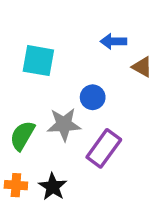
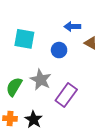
blue circle: (93, 97) -> (59, 50), moved
gray star: (64, 124) -> (41, 80), turned 30

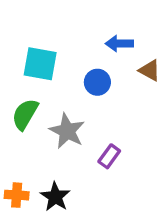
green semicircle: (14, 87) -> (25, 114), moved
purple rectangle: (66, 95) -> (109, 156), size x0.6

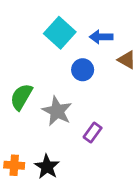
cyan square: (40, 64) -> (60, 33), moved, turned 32

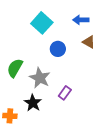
blue arrow: (101, 37) -> (81, 20), moved
black star: (47, 167) -> (33, 103), moved

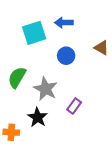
blue arrow: (81, 20) -> (64, 23), moved
cyan square: (42, 23) -> (34, 33), moved, turned 30

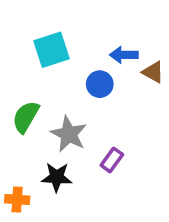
blue arrow: (64, 23) -> (124, 55), moved
black star: (38, 117) -> (57, 177), turned -30

